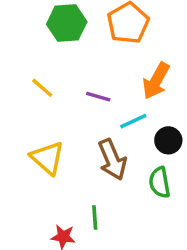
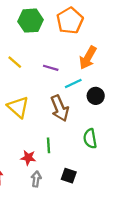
green semicircle: (160, 182) -> (90, 139), moved

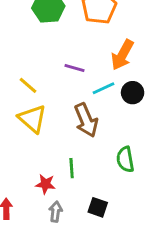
yellow line: (15, 62) -> (28, 85), moved
black circle: (96, 96) -> (133, 93), moved

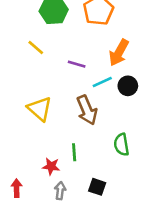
yellow line: (28, 85) -> (36, 47), moved

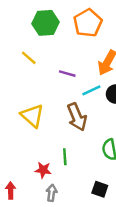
black square: (97, 187) -> (100, 189), moved

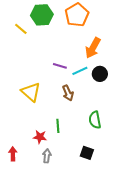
yellow line: (29, 58) -> (21, 29), moved
purple line: (67, 74) -> (60, 66), moved
brown arrow: (77, 117) -> (68, 93), size x0.7

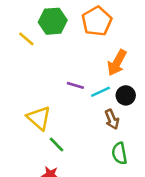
brown arrow: (68, 93) -> (112, 119), moved
green line: (58, 126) -> (57, 145), moved, turned -40

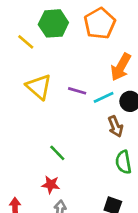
yellow triangle: (39, 118) -> (39, 87), moved

